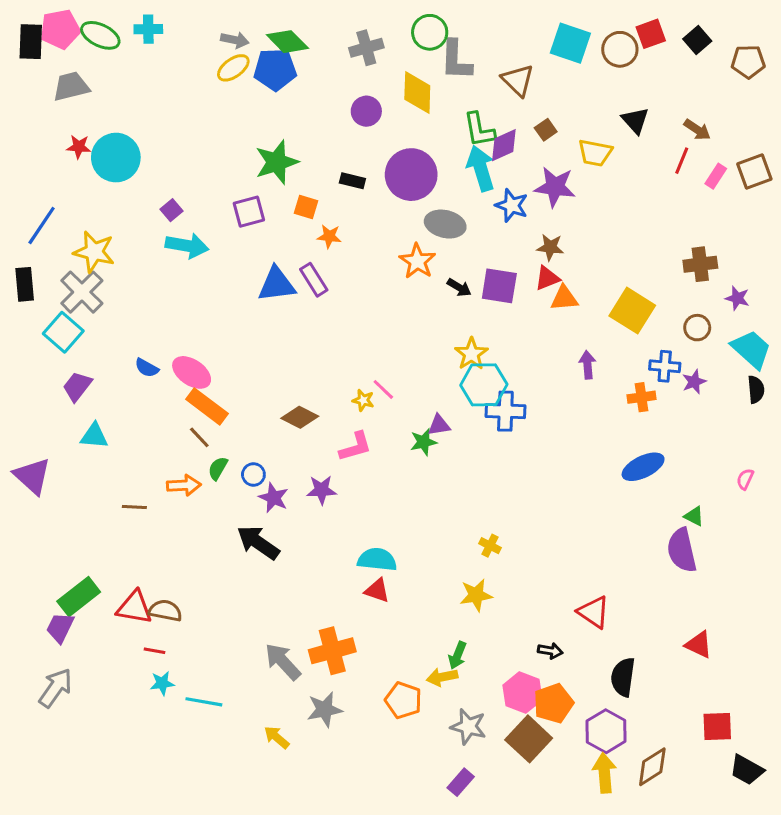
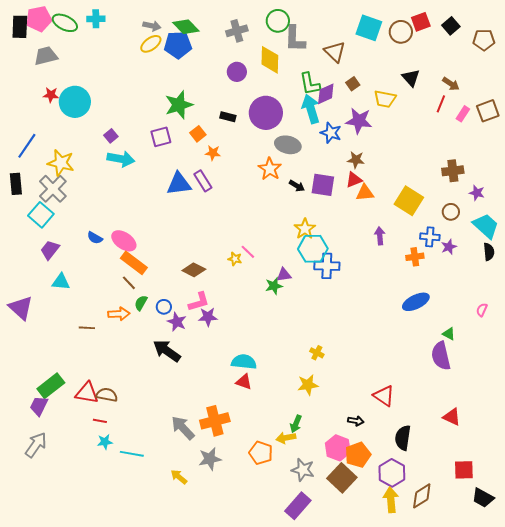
orange square: (306, 207) -> (198, 134), turned 35
pink L-shape: (355, 447) -> (199, 302), moved
purple rectangle: (461, 782) -> (298, 506), size x1.5

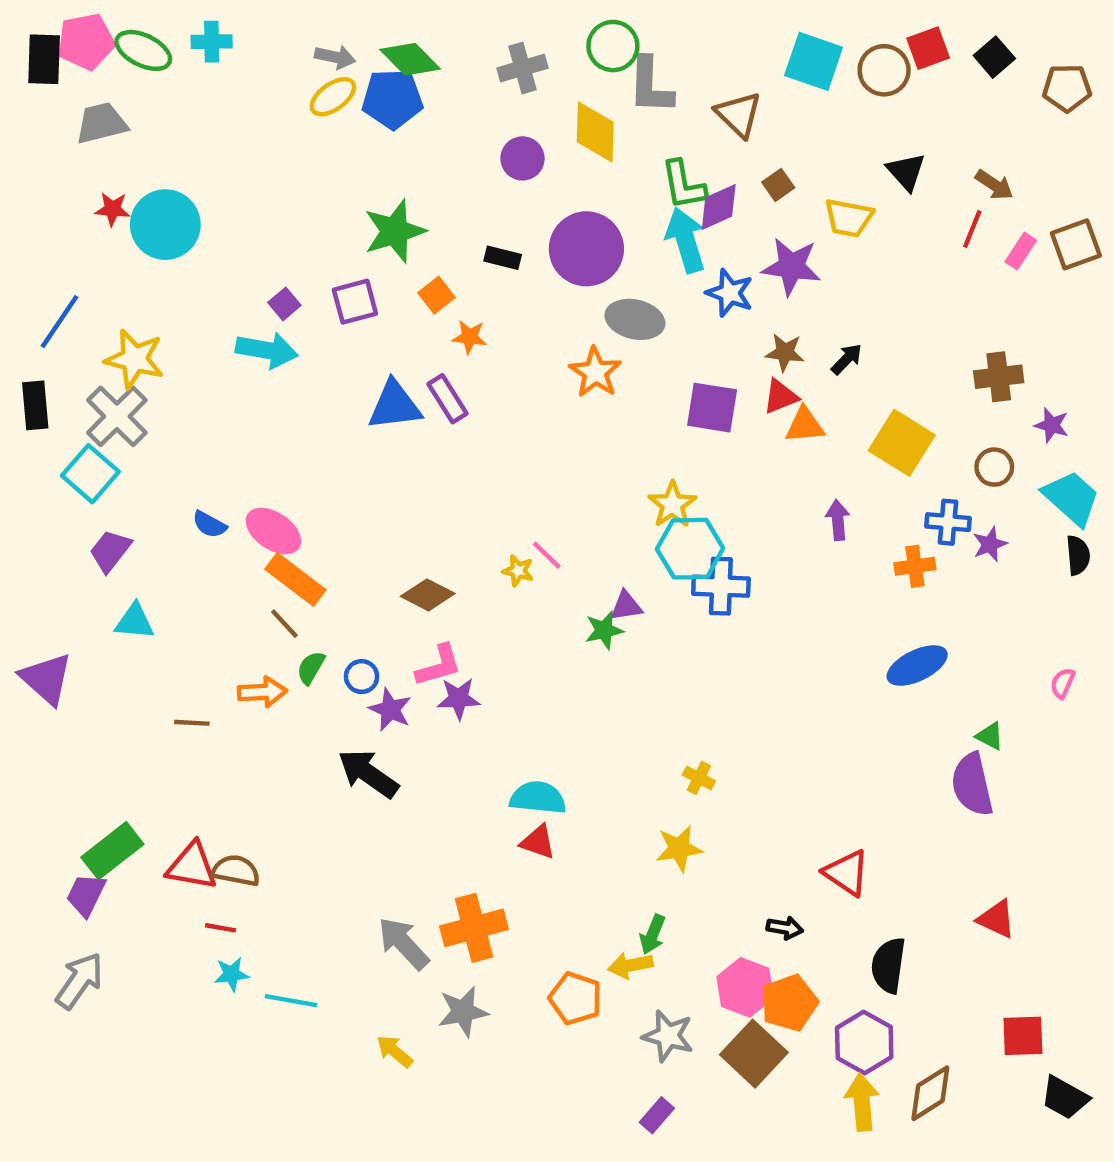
purple square: (111, 136) -> (284, 304), moved
black arrow: (297, 186) -> (847, 359), moved, turned -77
purple rectangle: (298, 506) -> (657, 1115), size x0.6

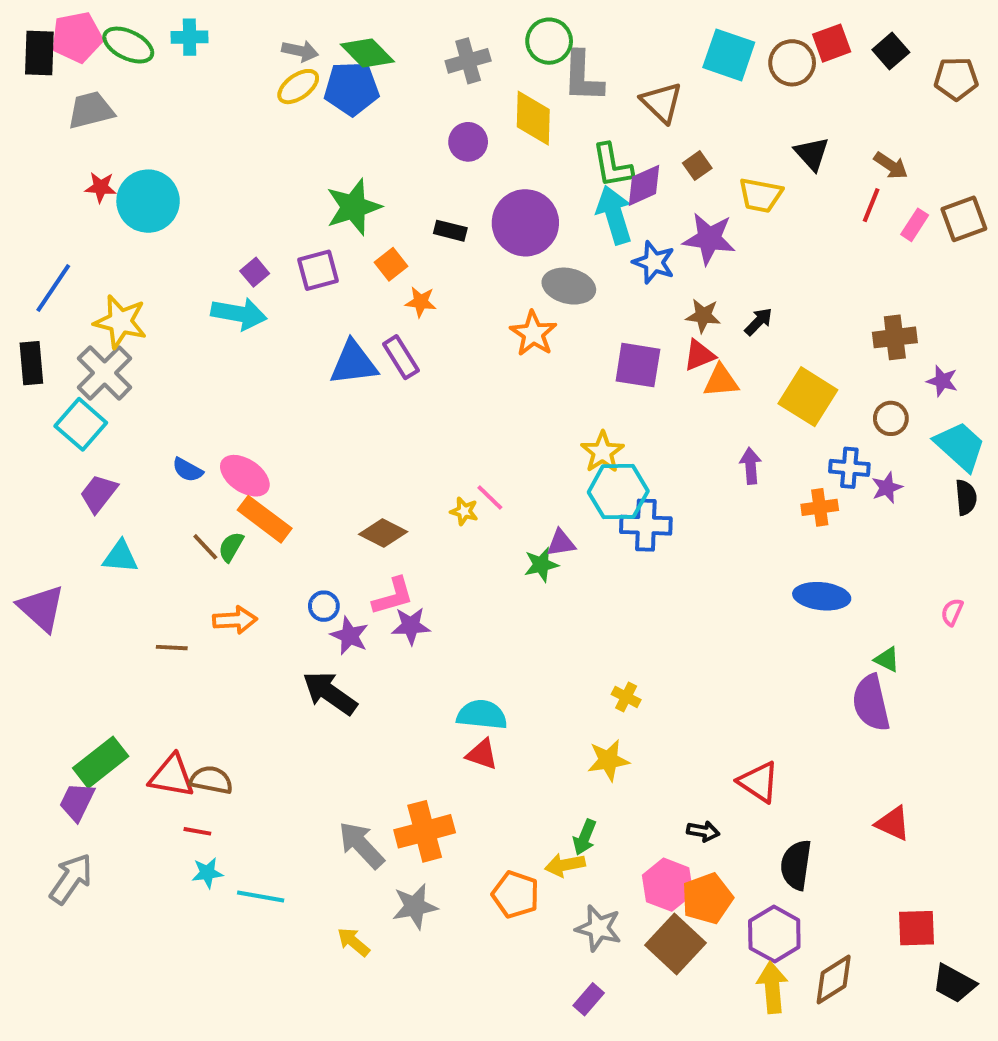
brown line: (284, 624) -> (205, 547), moved
blue ellipse: (917, 666) -> (822, 596), turned 32
green semicircle: (311, 668) -> (231, 547), moved

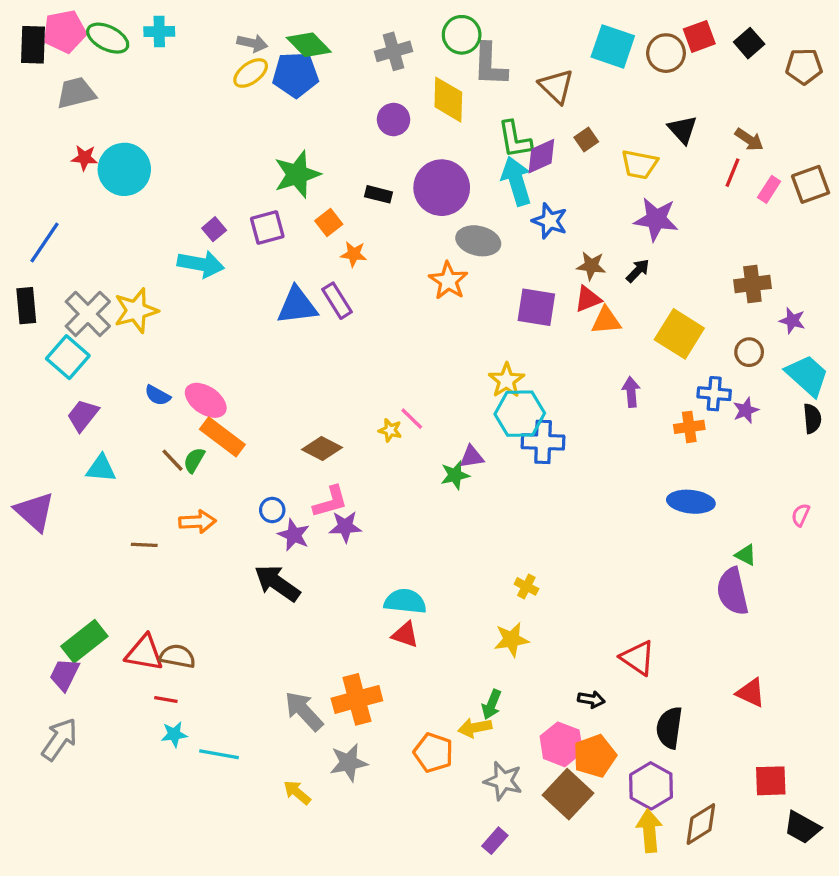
purple star: (709, 239) -> (656, 219), moved
yellow star: (120, 322) -> (136, 311), moved, turned -30

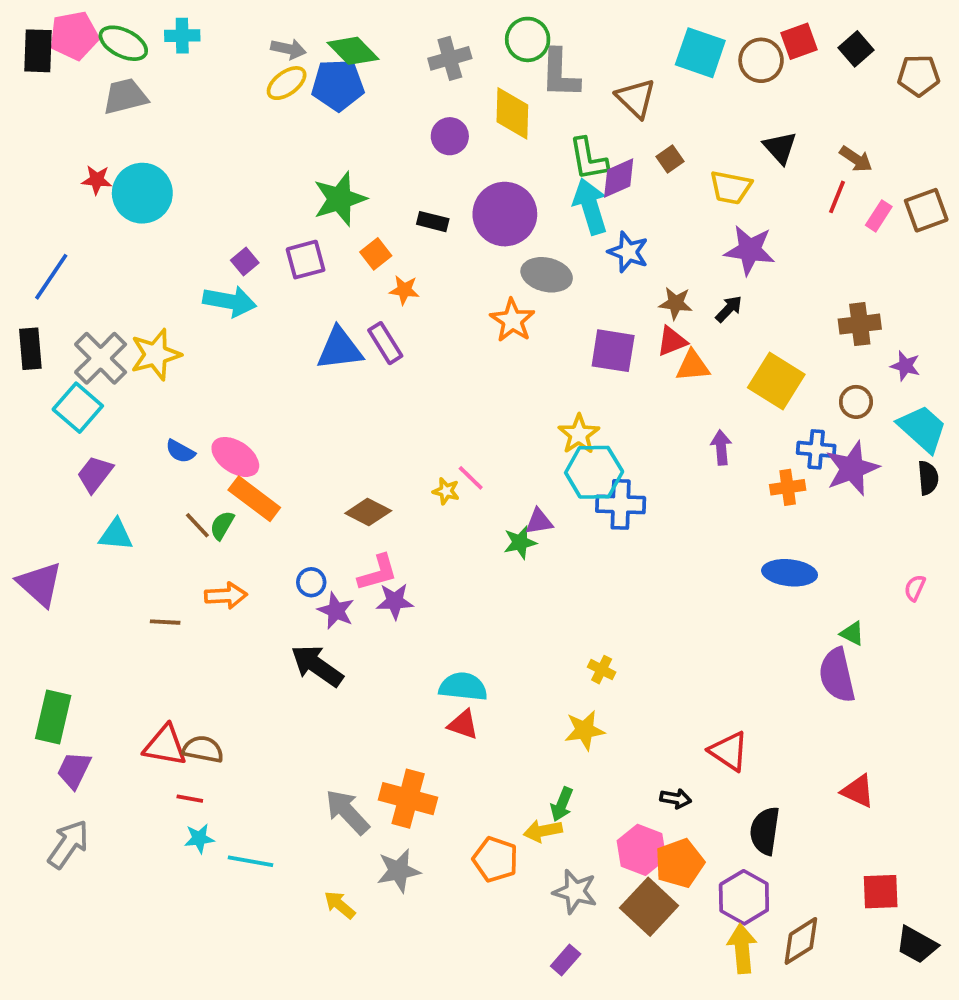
gray trapezoid: (76, 93) -> (125, 96), moved
purple star: (746, 410) -> (852, 468), size x1.8
green rectangle: (84, 641) -> (53, 717), moved, turned -39
orange cross: (357, 699) -> (408, 799), turned 30

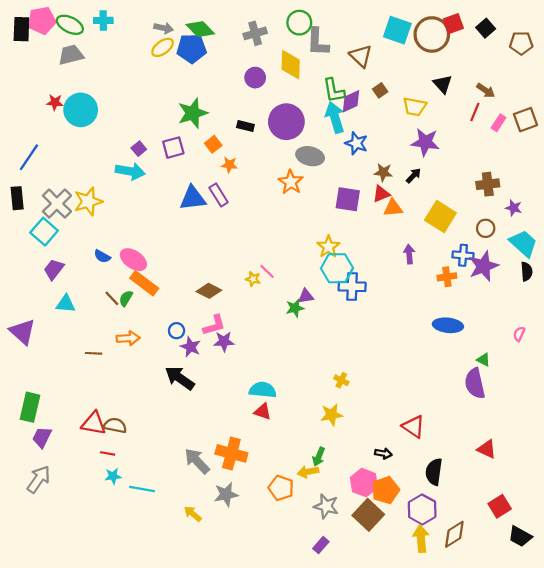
brown circle: (761, 60) -> (432, 34), size x1.4
red square: (881, 892) -> (500, 506), turned -30

